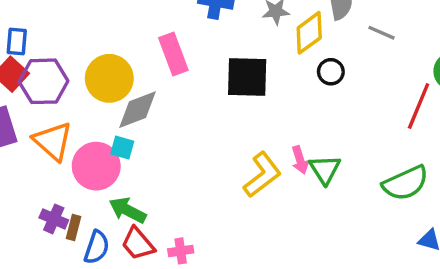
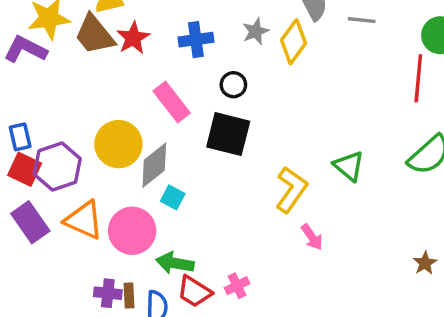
black circle: (331, 72) -> (233, 85), moved
black square: (247, 77) -> (228, 134), moved, turned 30
cyan square: (122, 148) -> (173, 197), moved, turned 30
pink arrow: (300, 160) -> (312, 237), moved

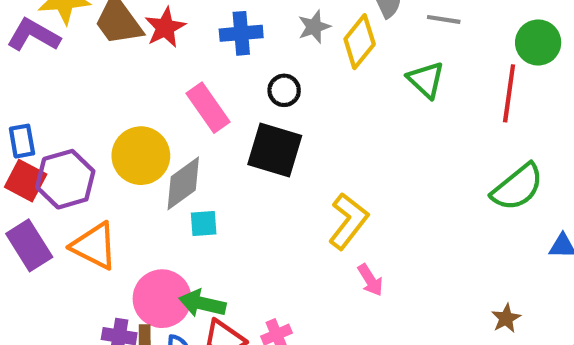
green triangle: (349, 166) -> (426, 80), moved
cyan square: (173, 197) -> (204, 224), turned -35
pink circle: (132, 231) -> (162, 299), moved

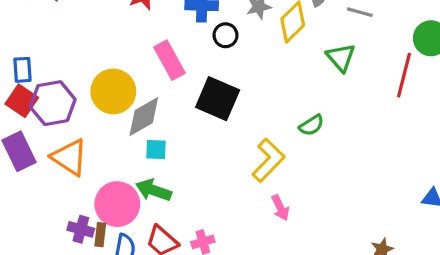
black circle: (284, 90) -> (226, 35), moved
green semicircle: (517, 187) -> (312, 125), moved, size x0.6
green arrow: (202, 303) -> (153, 190), moved

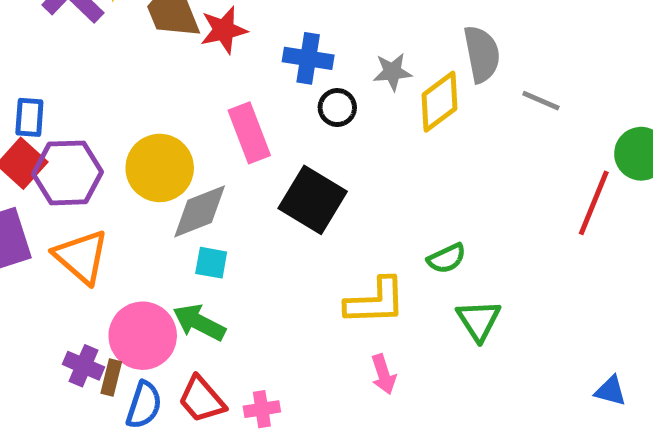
green triangle: (341, 57) -> (479, 320), moved
yellow L-shape: (268, 160) -> (375, 301), turned 36

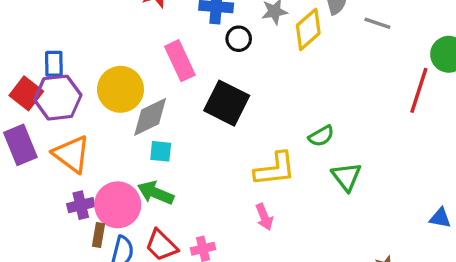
blue rectangle: (29, 117) -> (54, 64), moved
purple cross: (84, 366) -> (81, 205), moved, turned -32
pink arrow: (383, 374) -> (264, 217), moved

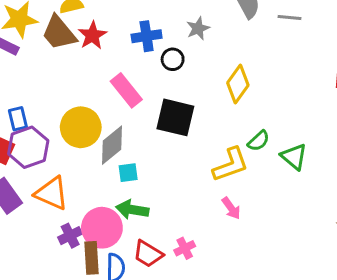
yellow diamond: (308, 29) -> (238, 84), moved
green semicircle: (321, 136) -> (259, 141), moved
brown rectangle: (98, 235) -> (91, 258), size x1.5

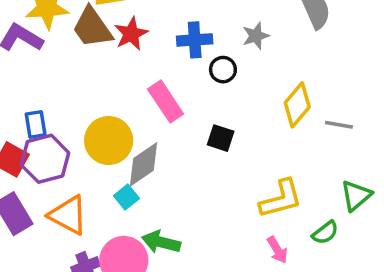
gray line: (289, 18) -> (339, 125), moved
black square: (175, 117) -> (221, 138), size x0.6
green semicircle: (259, 141) -> (325, 233), moved
green triangle: (294, 157) -> (356, 195), turned 36
cyan square: (128, 173) -> (126, 197), moved, turned -36

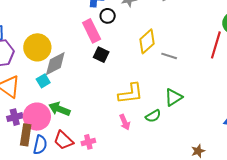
pink rectangle: (166, 102) -> (92, 31), moved

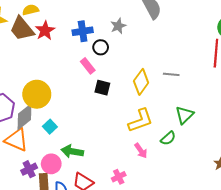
pink rectangle: (92, 31) -> (88, 66), size x0.7
yellow diamond: (147, 41) -> (141, 82), moved
gray diamond: (55, 64) -> (25, 117), moved
pink circle: (37, 117) -> (51, 164), size x0.7
pink cross: (88, 142) -> (119, 177), moved

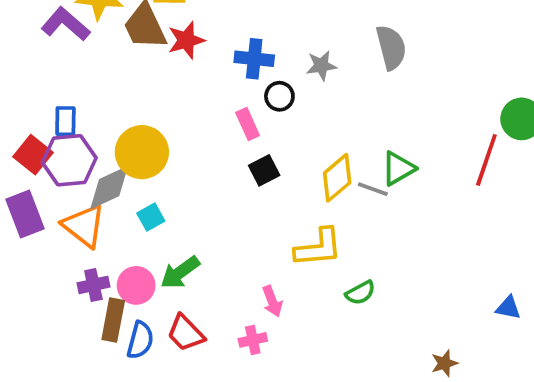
gray line: (171, 74) -> (373, 189), moved
black square: (102, 88) -> (264, 170), turned 35
green triangle: (184, 115) -> (398, 168), moved
green arrow: (72, 151) -> (180, 272), turned -60
pink arrow: (141, 151) -> (272, 301), moved

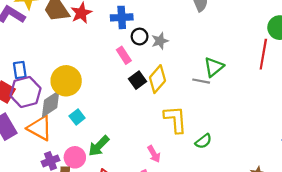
gray star: (321, 66) -> (160, 41), moved
yellow diamond: (337, 178) -> (158, 79), moved
yellow L-shape: (318, 248) -> (175, 119), turned -80

